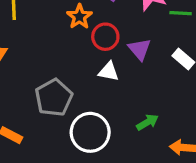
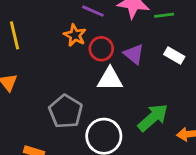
white triangle: (109, 72) -> (110, 79), size x1.4
green arrow: (147, 122) -> (153, 118), size x1.6

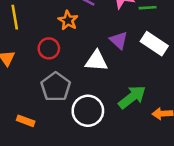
red circle: (101, 49) -> (49, 48), moved
white rectangle: (174, 56) -> (154, 44), size x1.5

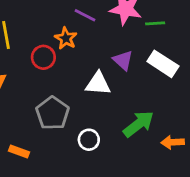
red circle: (49, 48) -> (43, 57), moved
white circle: (88, 111) -> (89, 140), size x0.6

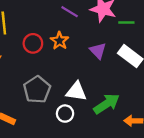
orange star: (66, 38) -> (59, 41), moved
white triangle: (98, 84) -> (76, 91), moved

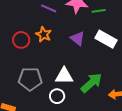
gray pentagon: (37, 90) -> (30, 79), turned -30

